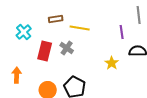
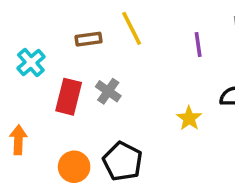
yellow line: (80, 28) -> (132, 28), moved, turned 54
purple line: (122, 32) -> (198, 45), moved

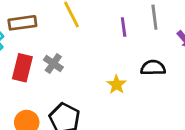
brown rectangle: (88, 39) -> (22, 23), moved, size x1.4

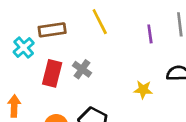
yellow star: (117, 85) -> (143, 90), turned -30

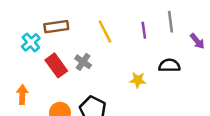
yellow line: (100, 22) -> (105, 31), moved
red rectangle: (52, 73) -> (56, 65), turned -50

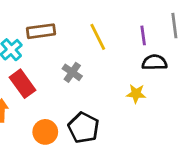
red rectangle: (56, 65) -> (23, 84), moved
black semicircle: (169, 65) -> (154, 62), moved

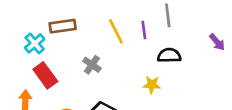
gray line: (174, 26) -> (168, 15), moved
purple line: (143, 35) -> (144, 30), moved

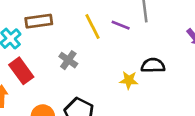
purple line: (144, 30) -> (121, 25), turned -60
black semicircle: (169, 55) -> (153, 65), moved

